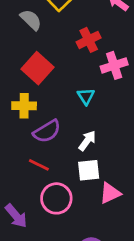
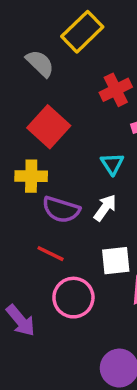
purple semicircle: (47, 131) -> (61, 210), turned 48
white arrow: (87, 141) -> (105, 208), moved

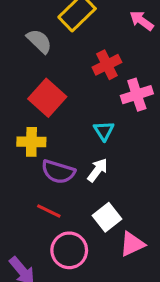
white square: (116, 261) -> (107, 217), turned -32

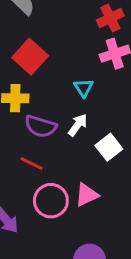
red cross: (107, 65) -> (110, 18), moved
white square: (107, 217) -> (109, 147), moved
pink triangle: (132, 244) -> (87, 195), moved

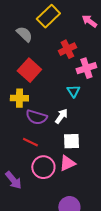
red cross: (110, 18) -> (67, 49), moved
cyan triangle: (84, 88) -> (73, 91), moved
white square: (109, 147) -> (71, 141), moved, turned 36

